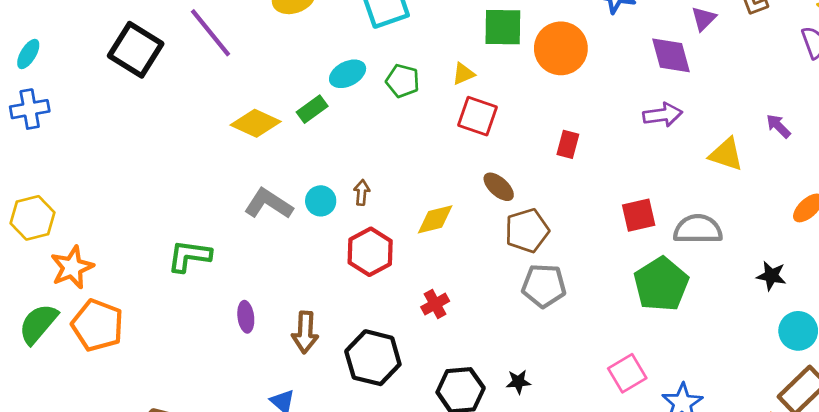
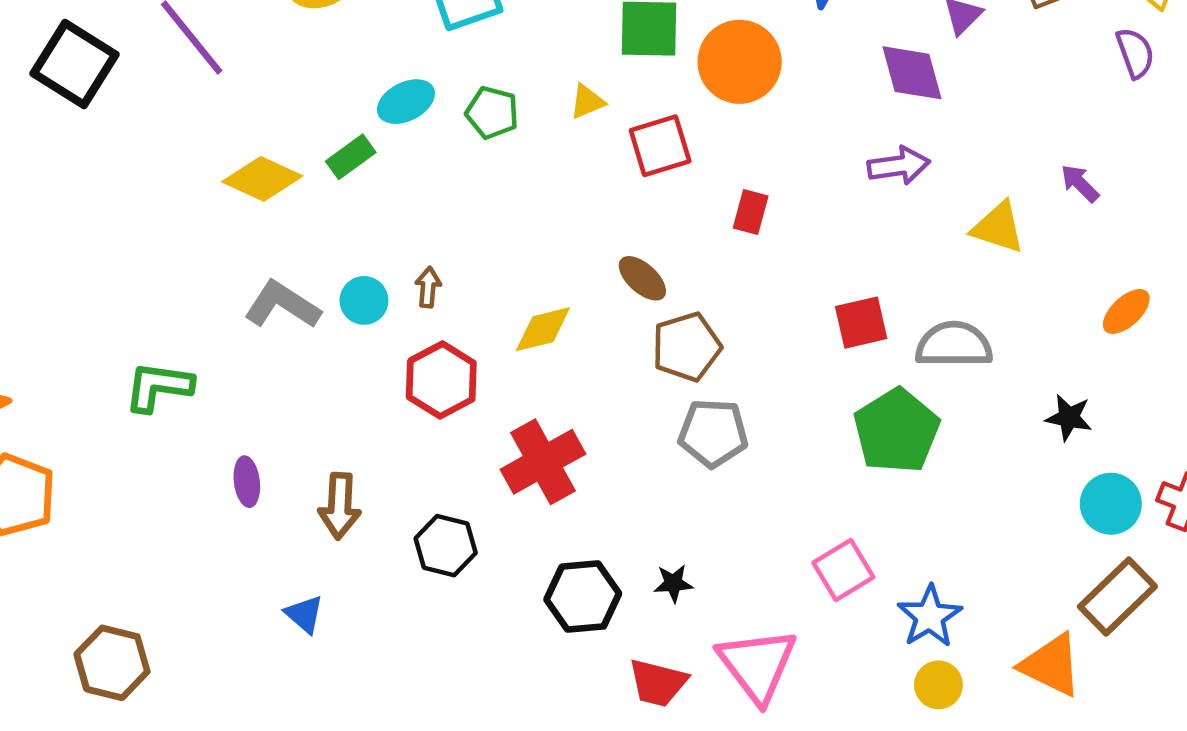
red square: (477, 116) -> (660, 146), moved, turned -36
red cross: (435, 304) -> (543, 462), size x1.8
black hexagon: (373, 358) -> (446, 546), size x0.7

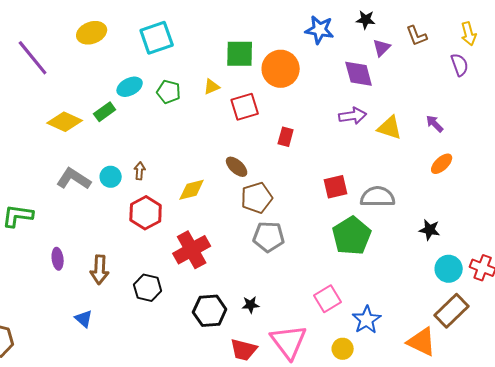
yellow triangle: (998, 228) -> (390, 128), moved
orange ellipse: (1126, 311) -> (442, 164), moved
yellow circle: (938, 685) -> (343, 349), moved

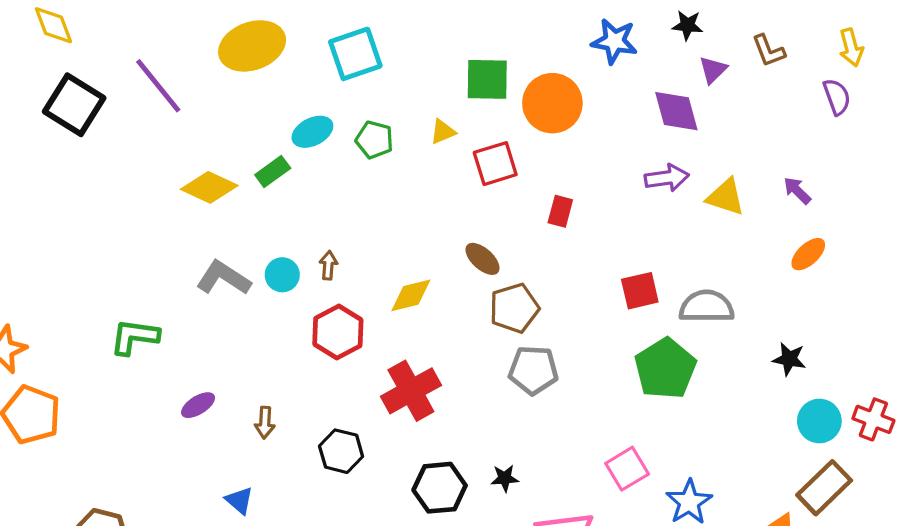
yellow ellipse: (92, 33) -> (252, 46), size x1.4
purple ellipse: (58, 259) -> (198, 405), turned 65
brown arrow: (100, 270) -> (265, 423), size x0.7

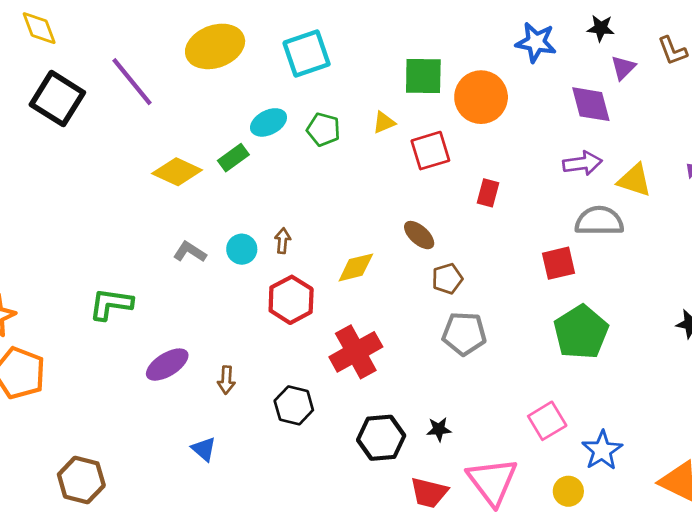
gray L-shape: (223, 278) -> (190, 252), size x0.7
gray semicircle: (707, 307) -> (599, 221), moved
brown pentagon: (514, 308) -> (447, 279), size x0.7
purple ellipse: (198, 405) -> (167, 365), size x1.4

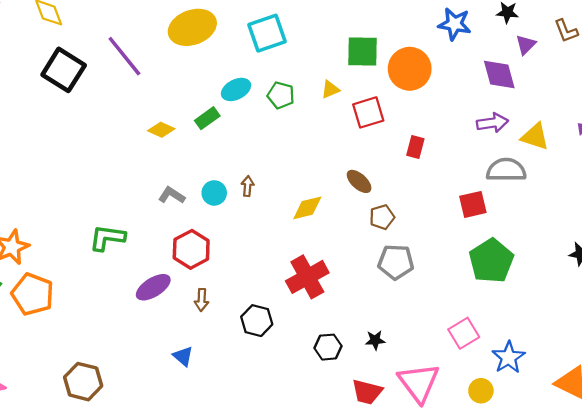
yellow diamond: (177, 172) -> (161, 130), size x0.7
red hexagon: (291, 300) -> (191, 249), moved
black hexagon: (381, 438) -> (328, 347), size x0.7

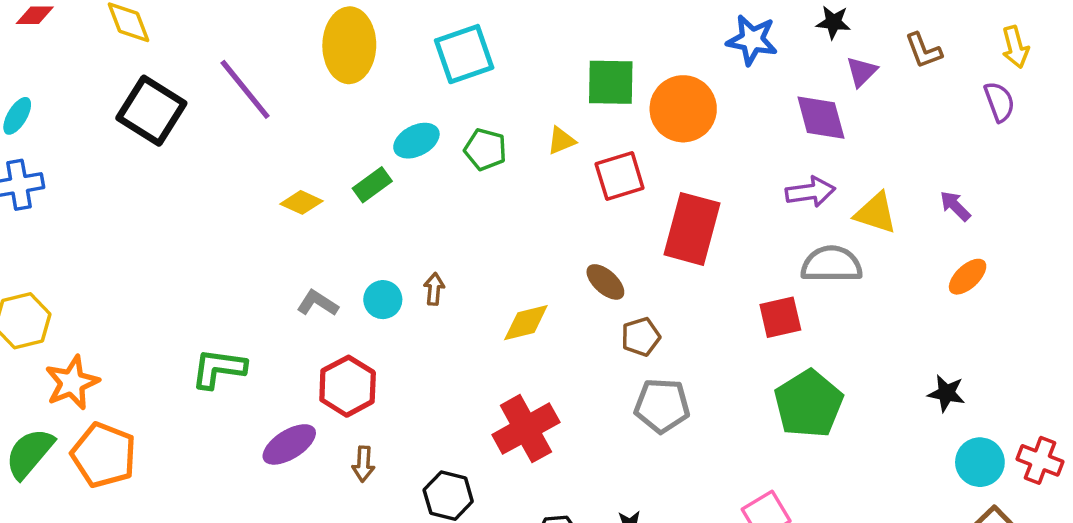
yellow ellipse: (192, 27) -> (349, 45), turned -69
red rectangle: (415, 147) -> (692, 229), size x2.0

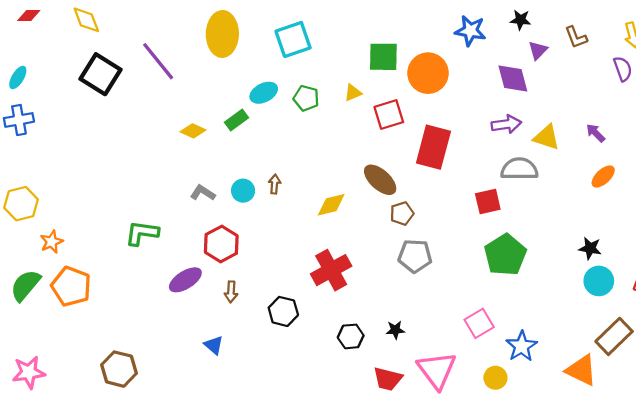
brown ellipse: (605, 282) -> (380, 180), size x1.4
orange star: (72, 383) -> (52, 242), size x0.7
cyan circle: (980, 462) -> (599, 281), moved

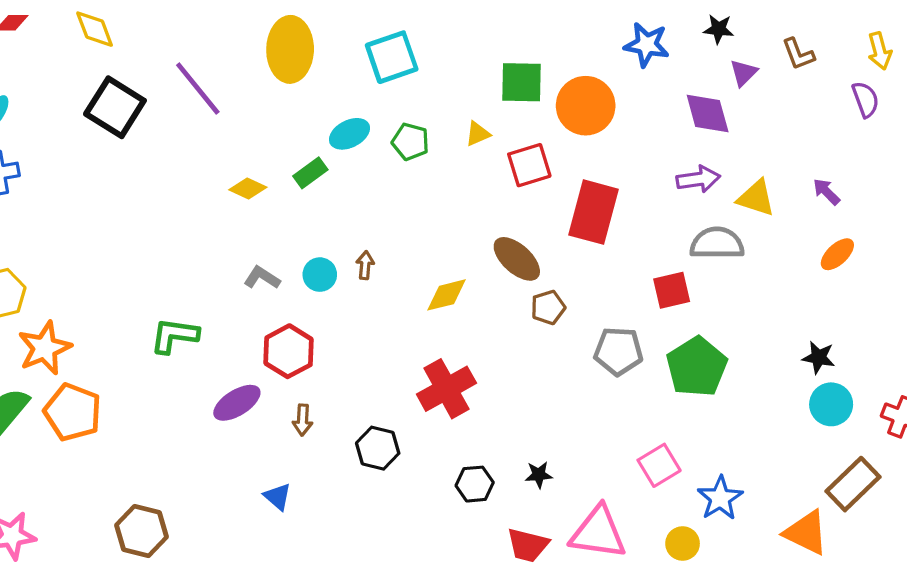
orange star: (52, 242) -> (45, 348), size x1.6
gray pentagon: (415, 256) -> (618, 351), moved
pink triangle: (437, 370) -> (598, 533), turned -45

